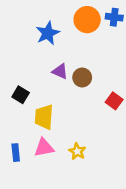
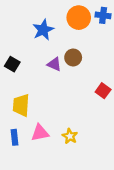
brown circle: (82, 77) -> (73, 57), moved
black square: (21, 95) -> (12, 64), moved
yellow trapezoid: (44, 117) -> (21, 105), moved

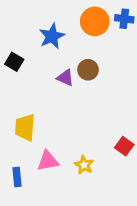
black square: (12, 64) -> (14, 62), moved
red square: (103, 91) -> (124, 146), moved
blue rectangle: (14, 137) -> (17, 177), moved

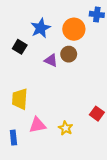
orange circle: (95, 21) -> (74, 29), moved
black square: (14, 62) -> (20, 47), moved

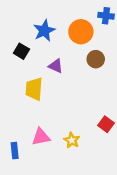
brown circle: (69, 54) -> (96, 59), moved
yellow trapezoid: (20, 99) -> (34, 89), moved

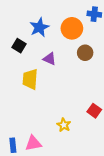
pink triangle: (41, 137) -> (33, 143), moved
blue rectangle: (15, 151) -> (13, 145), moved

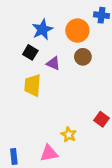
black square: (19, 46) -> (30, 52), moved
brown circle: (85, 53) -> (83, 57), moved
pink triangle: (33, 143) -> (49, 153), moved

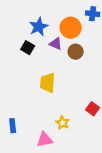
purple triangle: (53, 63) -> (56, 44), moved
yellow trapezoid: (33, 85) -> (48, 83), moved
blue rectangle: (14, 156) -> (13, 126), moved

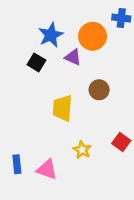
brown circle: (76, 52) -> (99, 90), moved
yellow star: (63, 123) -> (82, 150), moved
pink triangle: (45, 140) -> (47, 169), moved, turned 30

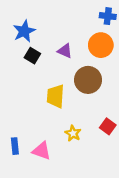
blue star: (51, 35) -> (24, 31), moved
orange circle: (93, 36) -> (101, 45), moved
brown circle: (99, 90) -> (88, 80), size x1.5

